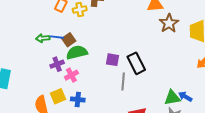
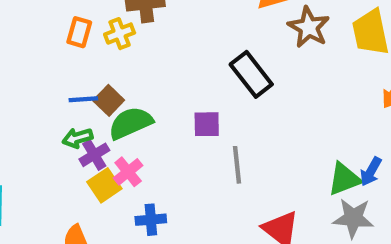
green arrow: (43, 38) -> (77, 138), moved
black rectangle: (136, 63) -> (251, 74), moved
yellow square: (58, 96) -> (104, 185), moved
blue arrow: (185, 96) -> (371, 172), turned -80

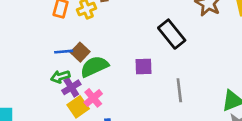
gray line: (237, 165) -> (179, 90), moved

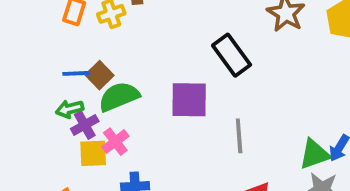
purple square: (143, 67) -> (189, 100), size x1.5
yellow square: (78, 107) -> (93, 153), turned 30

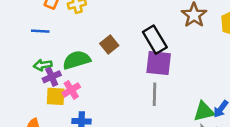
blue line: (76, 73) -> (40, 31), moved
brown square: (99, 75) -> (109, 45), moved
purple square: (189, 100) -> (159, 63), moved

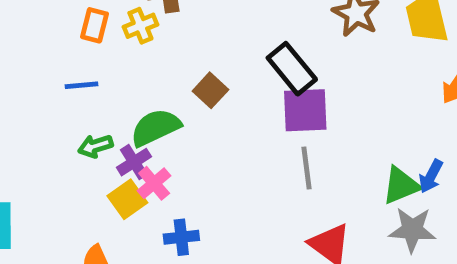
purple cross: (52, 77) -> (134, 162), moved
yellow square: (56, 96) -> (127, 199), turned -30

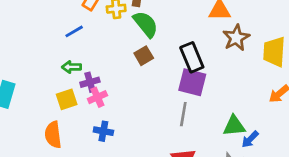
blue line: (82, 85) -> (74, 31), turned -42
green semicircle: (155, 127) -> (146, 24), moved, turned 60
green triangle: (401, 185) -> (234, 126), moved
yellow square: (127, 199) -> (67, 99), moved

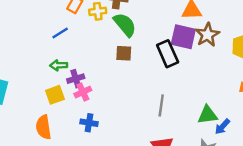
brown square: (144, 56) -> (124, 53), turned 35
purple square: (192, 82) -> (183, 37), moved

